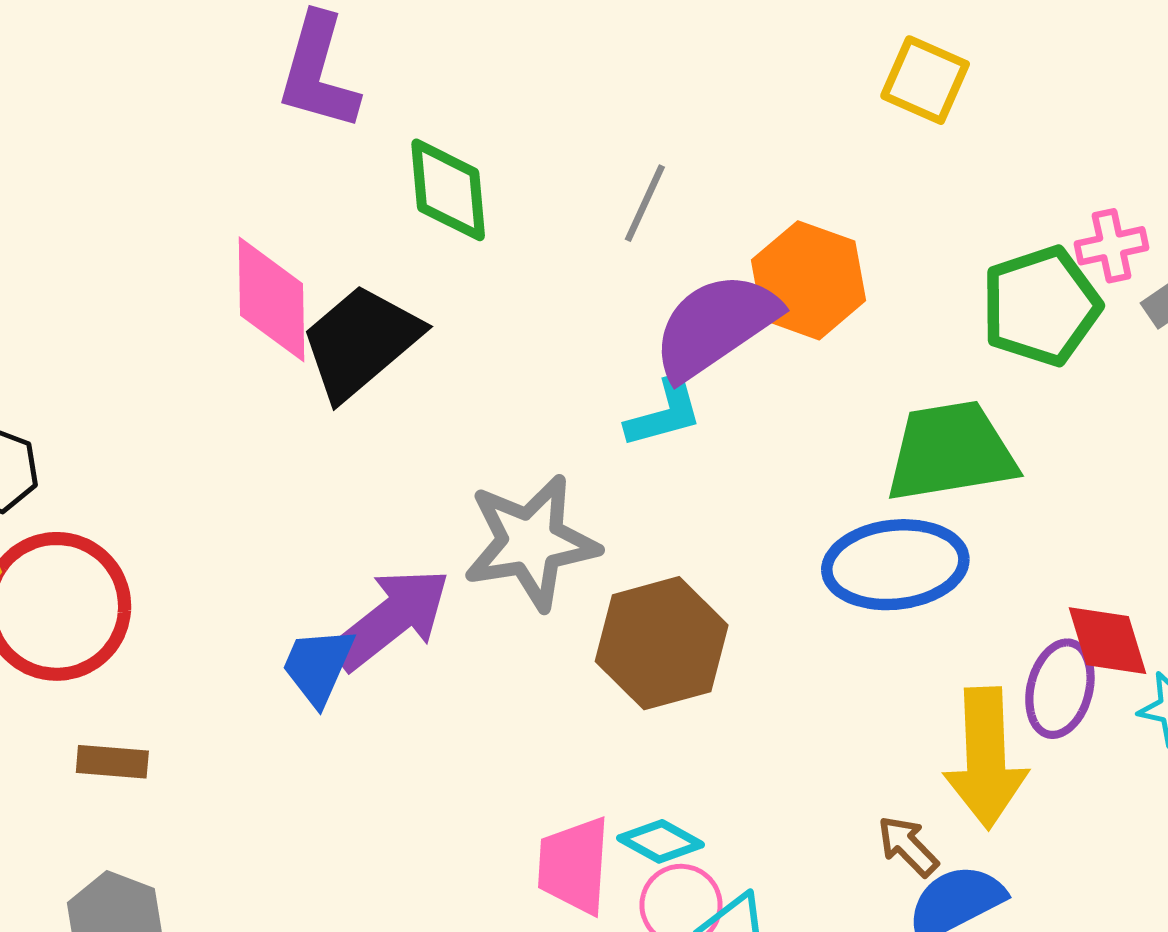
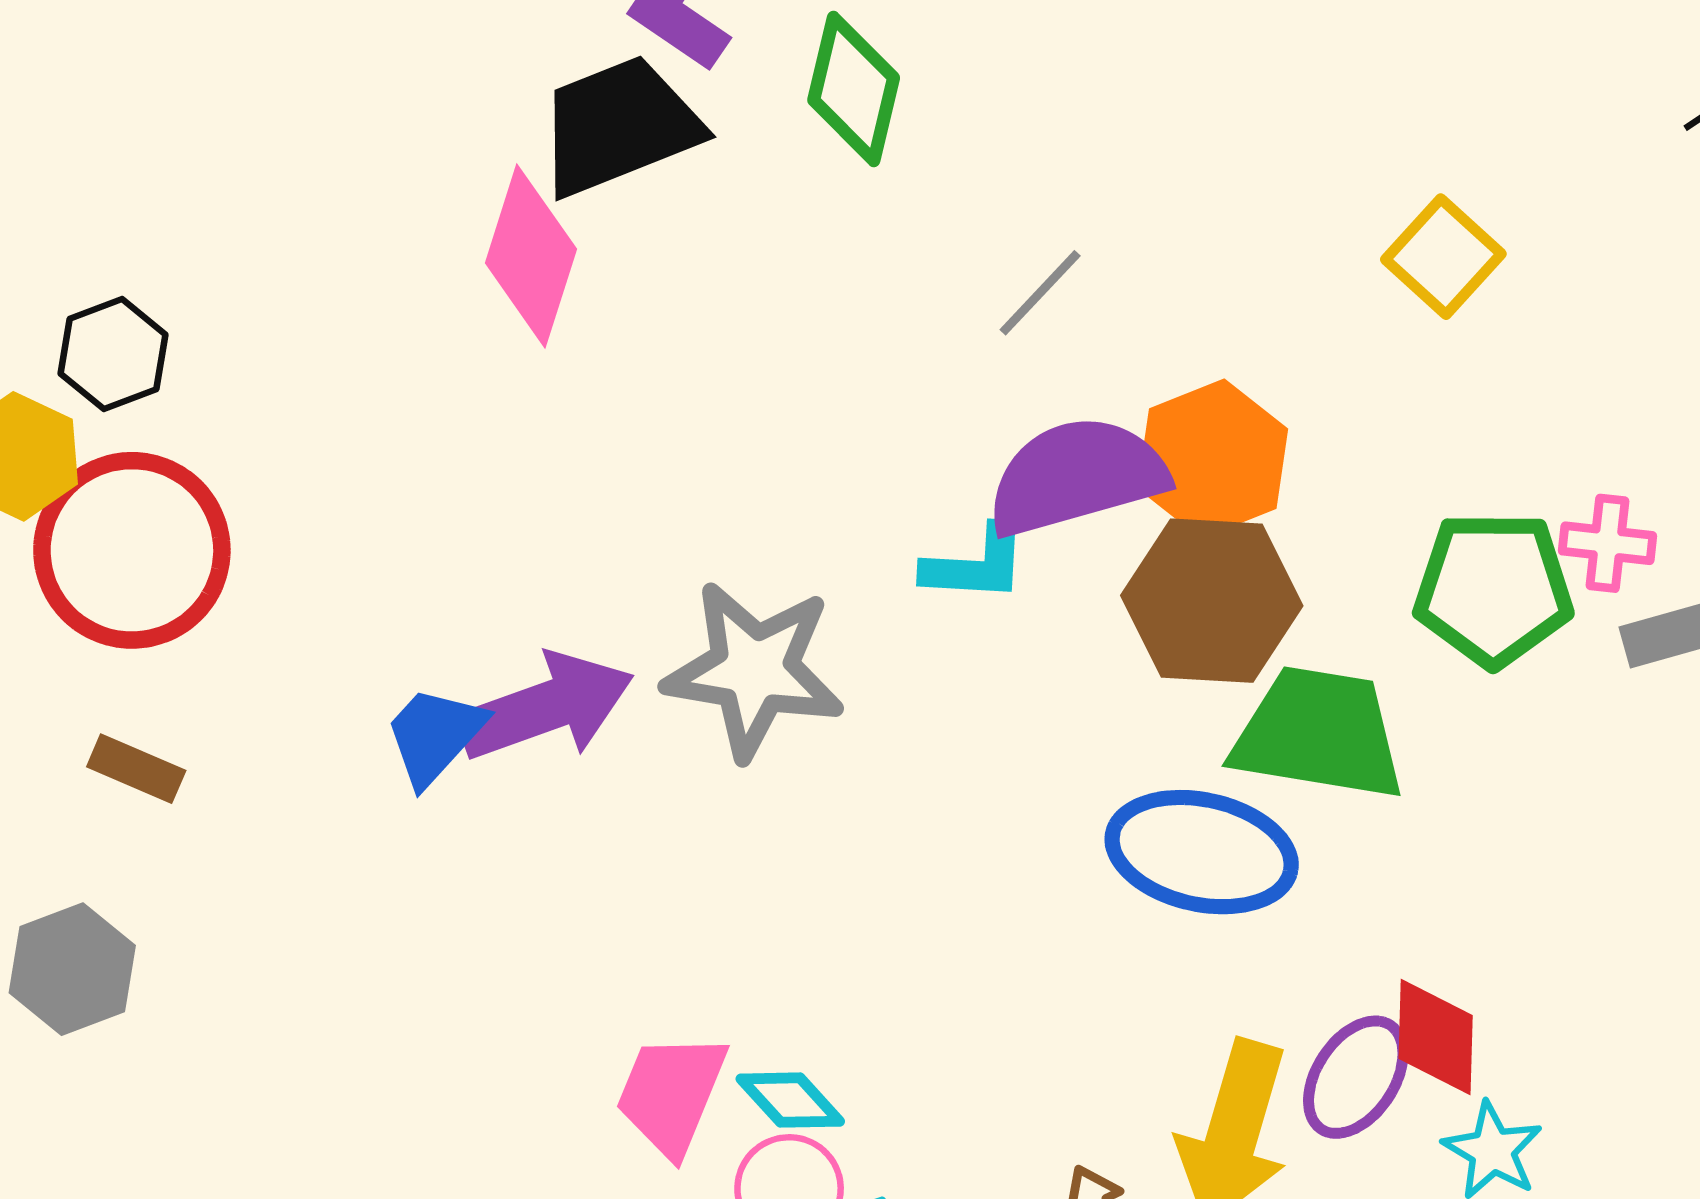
green diamond: (448, 190) -> (854, 89), moved
black trapezoid: (361, 342) -> (619, 126), moved
brown hexagon: (662, 643) -> (1212, 601), moved

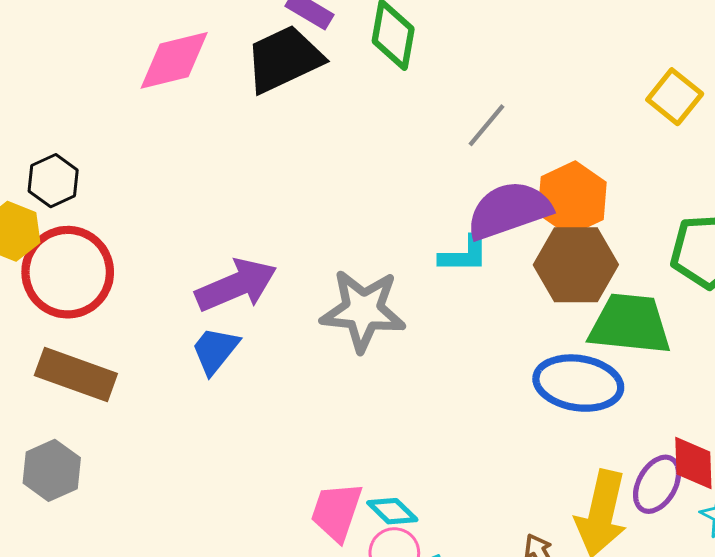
pink diamond: (531, 256) -> (174, 60), moved, turned 62
purple arrow: (546, 707) -> (236, 285), moved
brown rectangle: (136, 769) -> (76, 374), size x1.8

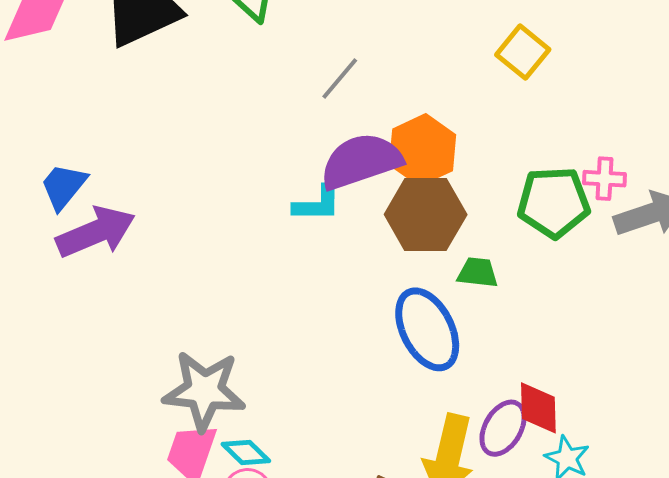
gray star: (363, 310) -> (204, 391), moved
green trapezoid: (630, 324) -> (478, 273), size x0.5
blue trapezoid: (215, 350) -> (64, 186), moved
blue ellipse: (578, 383) -> (427, 329), turned 54

